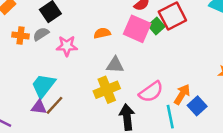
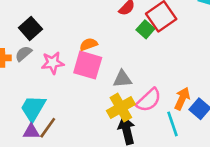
pink square: (137, 29) -> (88, 65), moved
gray triangle: (115, 65) -> (122, 79), moved
yellow cross: (107, 90) -> (121, 108), moved

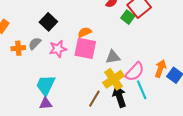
black square: (30, 28) -> (48, 22), moved
cyan line: (173, 124) -> (142, 90), moved
brown line: (48, 128) -> (94, 99), moved

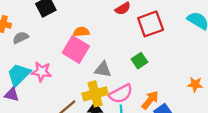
green square: (128, 17) -> (139, 61), moved
gray semicircle: (35, 43) -> (21, 38), moved
pink star: (58, 49) -> (42, 72), moved

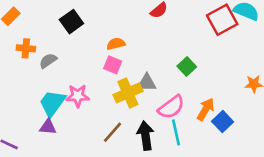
red square: (151, 24) -> (222, 20), moved
pink square: (76, 50) -> (113, 65), size x0.6
yellow cross: (95, 94) -> (128, 93), moved

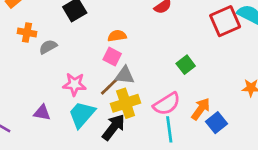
gray triangle: (147, 83) -> (125, 75), moved
yellow cross: (128, 93) -> (126, 103), moved
cyan trapezoid: (52, 103) -> (82, 114), moved
brown line: (113, 132) -> (110, 86), moved
black arrow: (146, 136) -> (114, 127), moved, turned 40

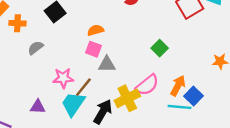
orange cross: (27, 33) -> (17, 23), moved
brown line: (110, 86) -> (83, 87), moved
yellow cross: (126, 103) -> (127, 98), moved
cyan line: (169, 129) -> (179, 107), moved, turned -70

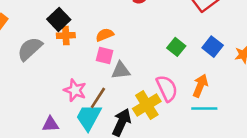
orange cross: (17, 23) -> (66, 35), moved
gray semicircle: (36, 48) -> (30, 49), moved, size x1.5
pink star: (63, 78) -> (75, 90), turned 30
pink semicircle: (147, 85) -> (167, 88), turned -70
blue square: (193, 96) -> (213, 47), moved

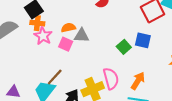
blue square: (213, 47) -> (143, 40), moved, turned -35
gray triangle: (121, 70) -> (82, 36), moved
pink star: (75, 90) -> (43, 36), moved

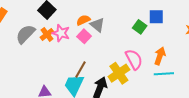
orange cross: (37, 23) -> (47, 34), moved, turned -32
gray triangle: (82, 36) -> (97, 25), turned 49
pink square: (66, 44) -> (84, 36), turned 32

